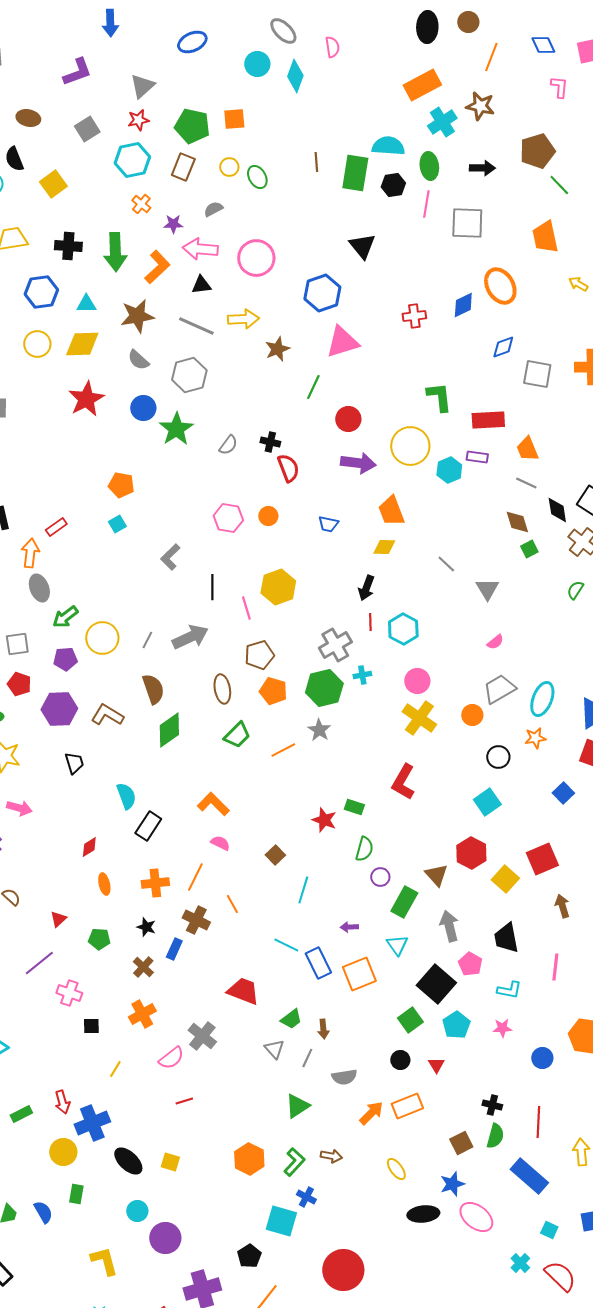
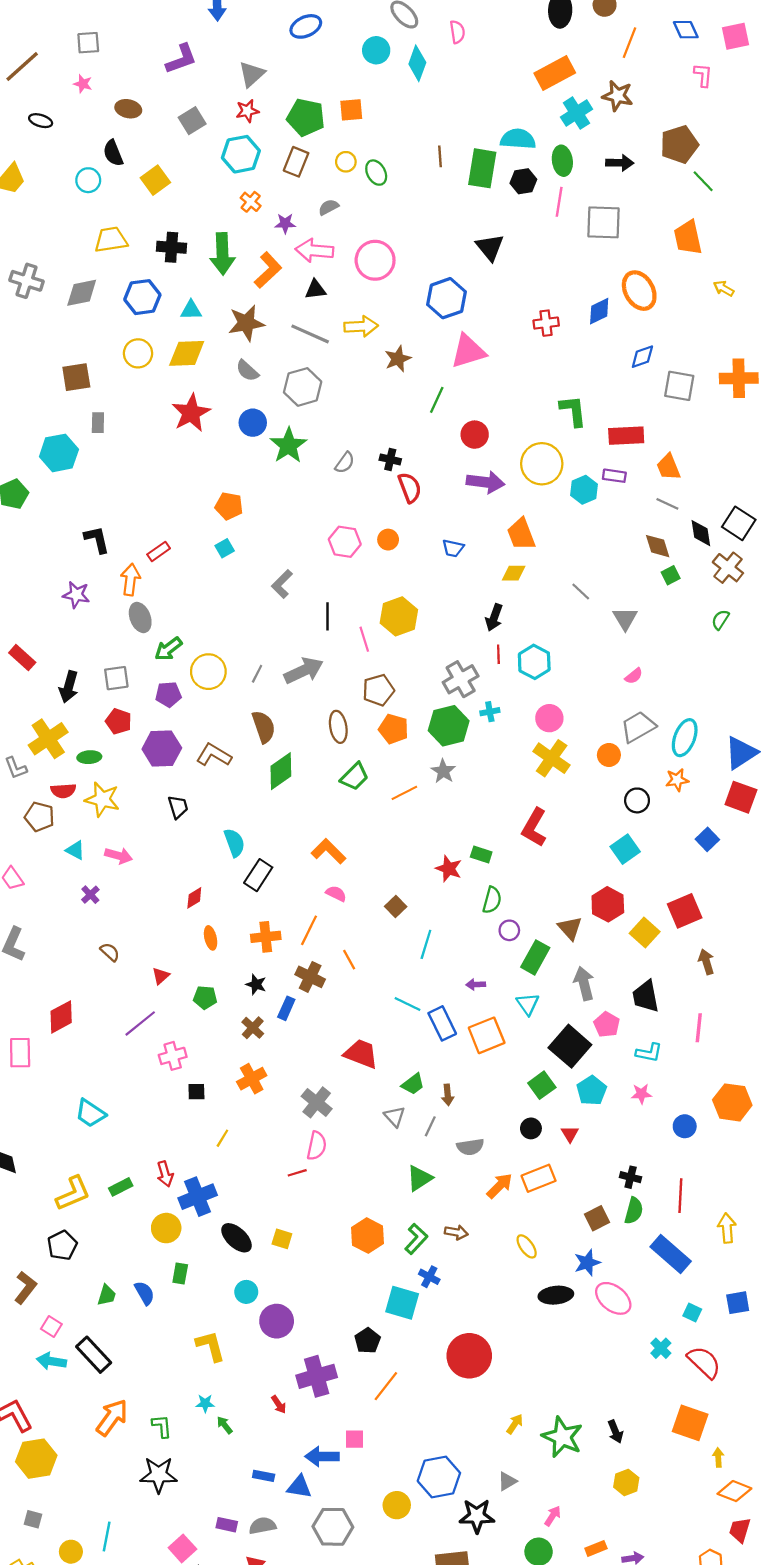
pink cross: (69, 993) -> (173, 1056), turned -35
pink semicircle: (171, 1058) -> (317, 1146), moved, turned -40

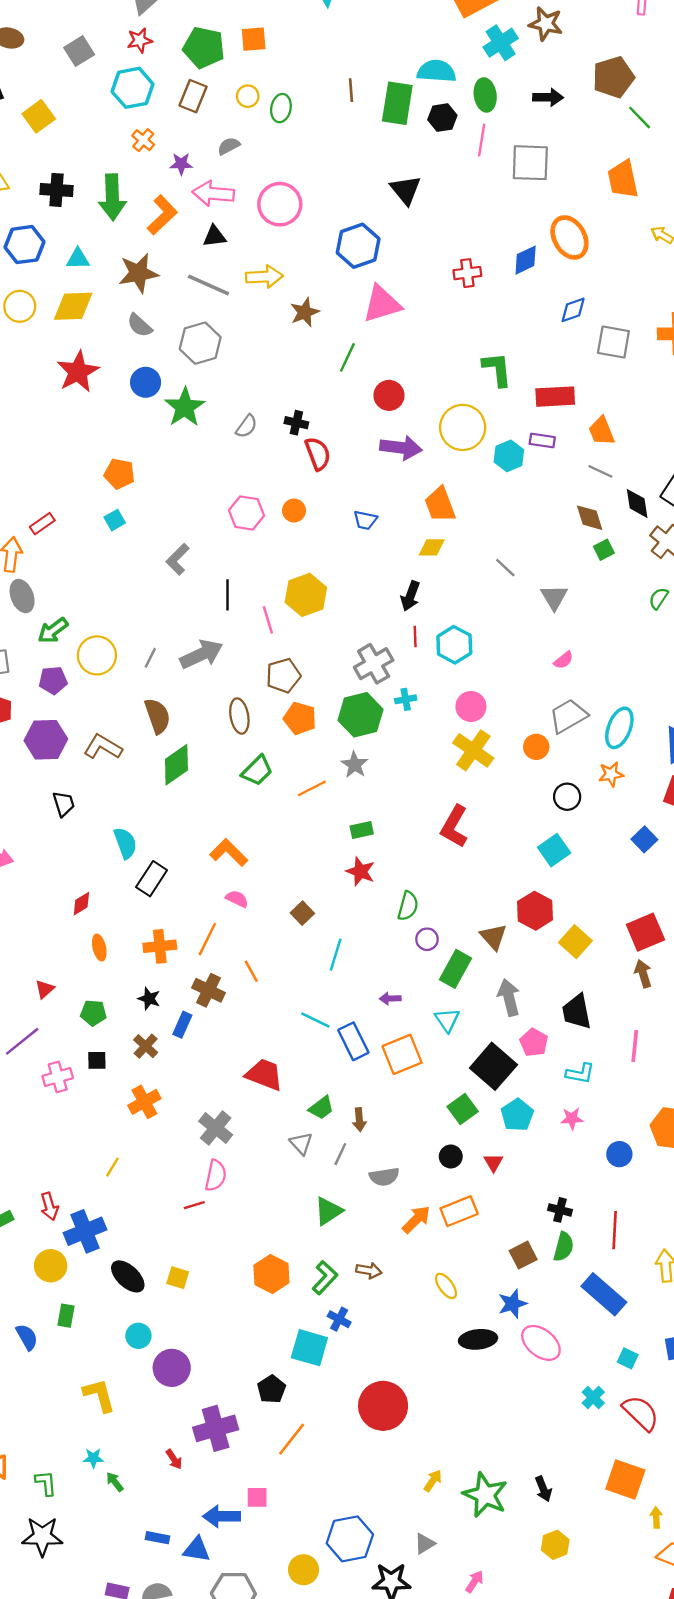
green ellipse: (376, 173) -> (281, 108), turned 40
green rectangle: (481, 855) -> (362, 830), moved, turned -30
red square: (685, 911) -> (645, 932), moved
black square: (196, 1092) -> (97, 1060), moved

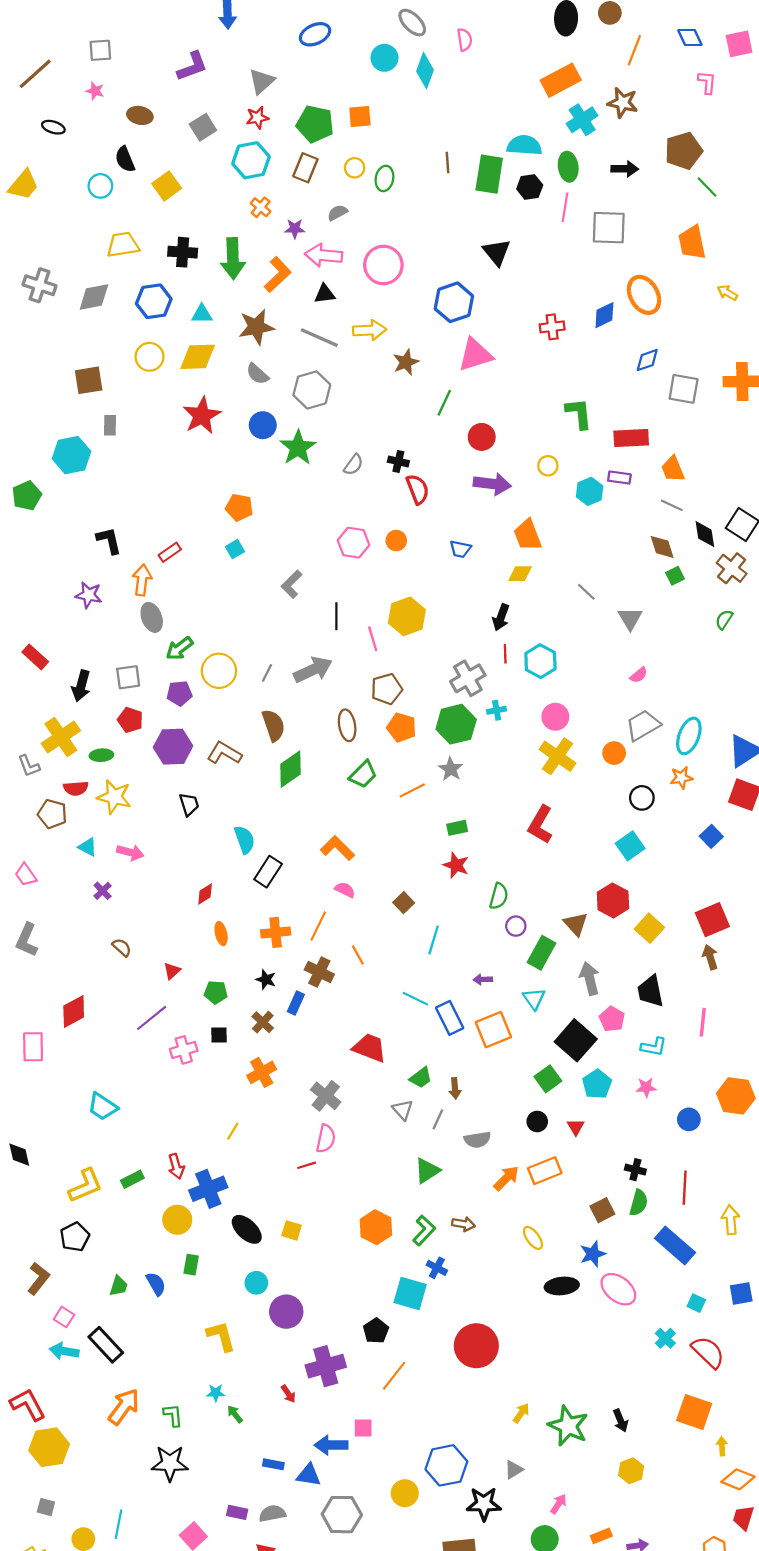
yellow circle: (463, 427) -> (548, 466), size x0.5

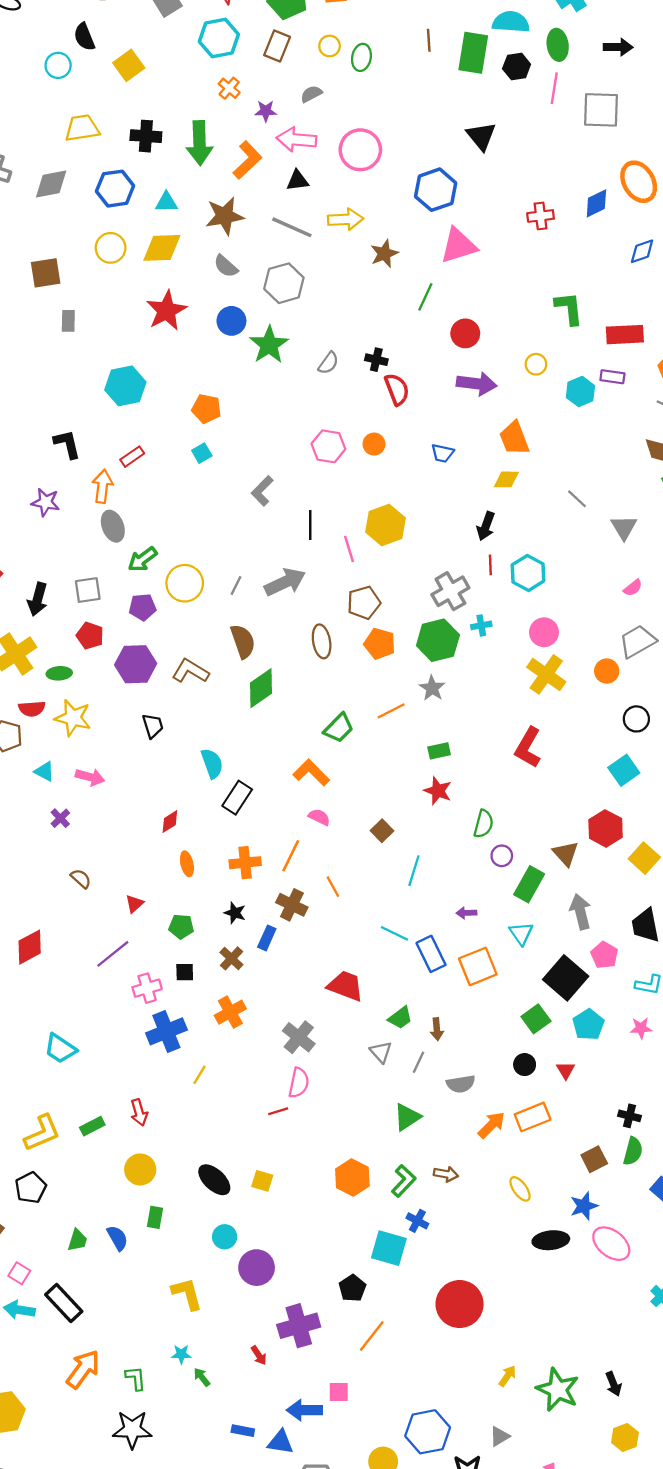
cyan hexagon: (72, 455) -> (125, 386), moved
green trapezoid: (363, 774) -> (339, 728), moved
blue cross: (208, 1189) -> (166, 1031), moved

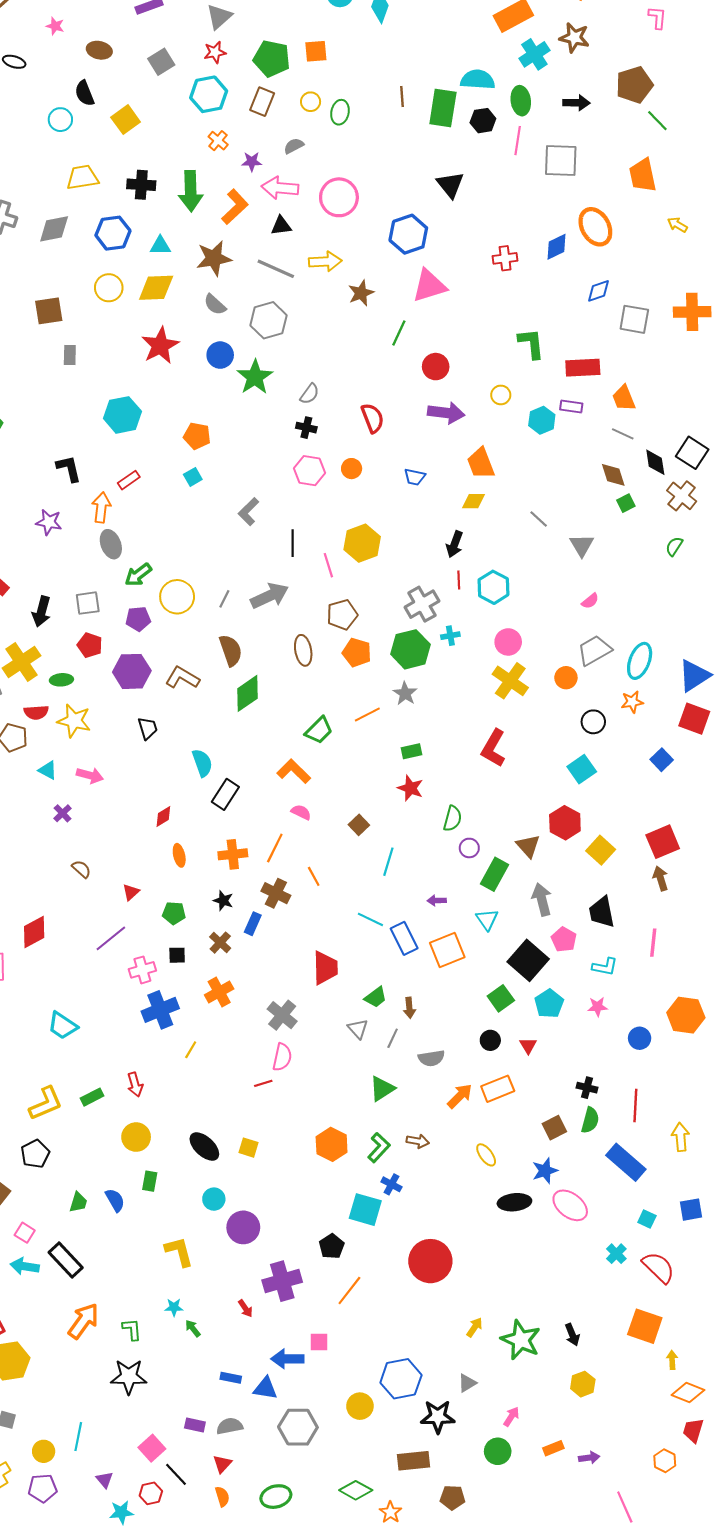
black cross: (376, 360) -> (306, 428), moved
red trapezoid: (346, 986) -> (325, 968), turned 68

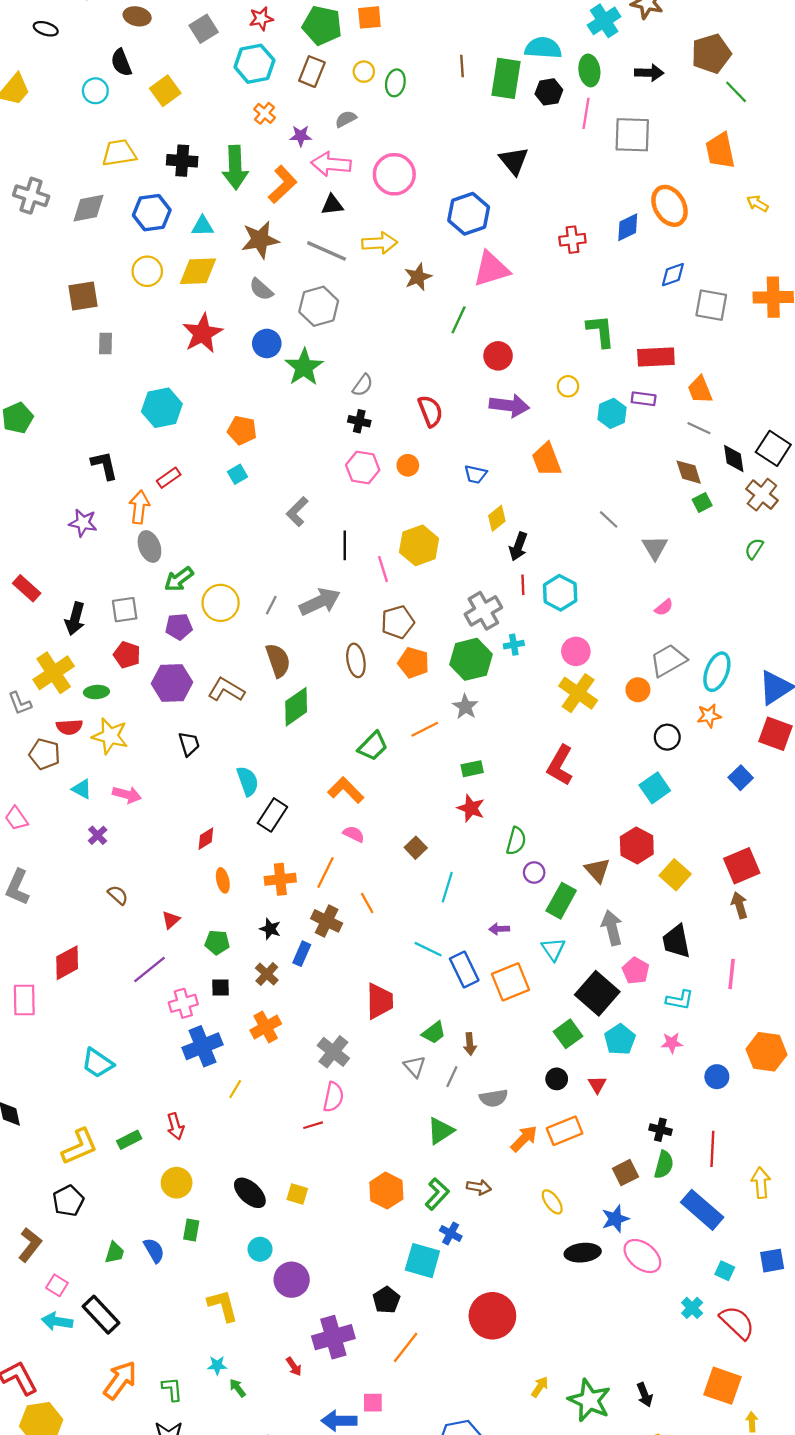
yellow diamond: (473, 501) -> (497, 518), moved, turned -40

